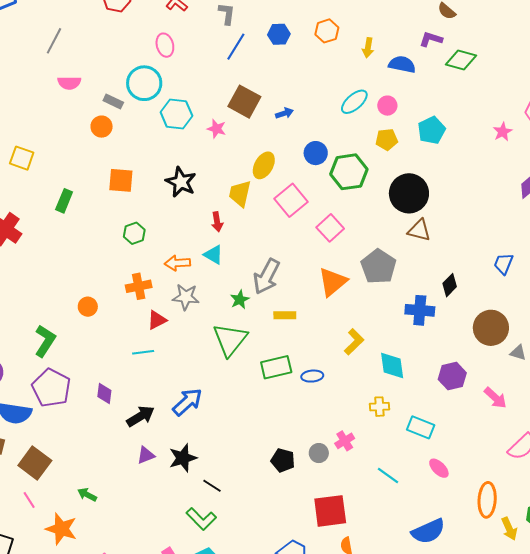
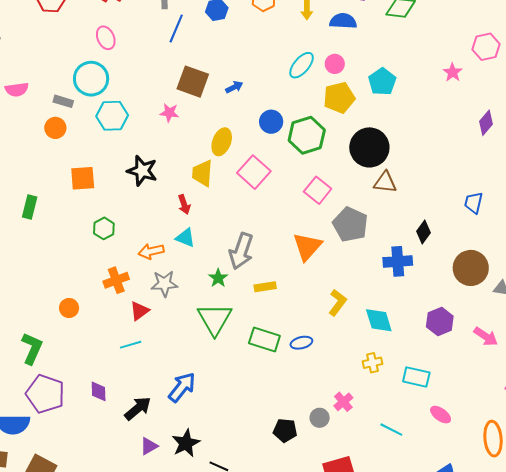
cyan hexagon: (176, 114) -> (112, 116), moved
yellow pentagon: (387, 140) -> (339, 98), size x1.4
pink square: (330, 228) -> (318, 190), moved
green rectangle: (276, 367) -> (264, 339), turned 40

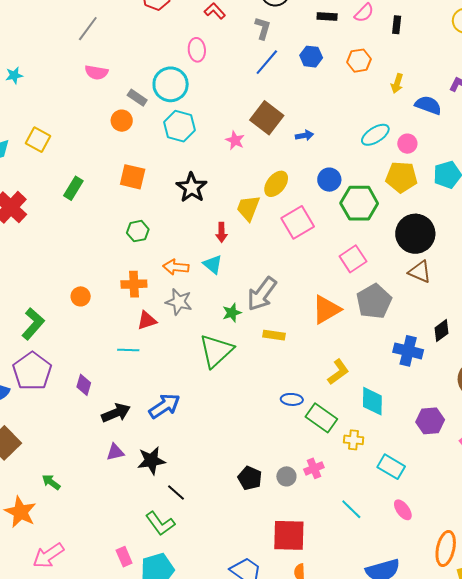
green rectangle: (264, 339) -> (321, 418), moved

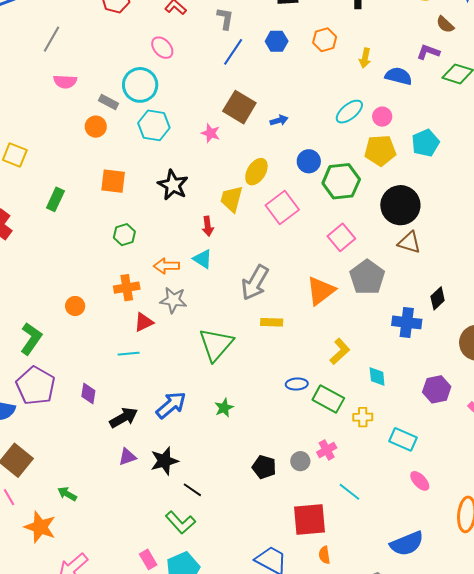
pink ellipse: (197, 50) -> (162, 48), turned -30
green star: (232, 313) -> (224, 408), moved
cyan diamond: (372, 401) -> (377, 377), size x0.7
cyan line: (351, 509) -> (349, 492), moved

